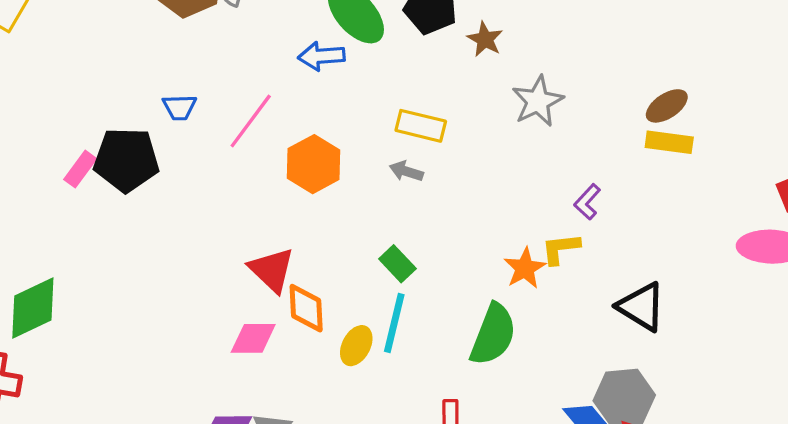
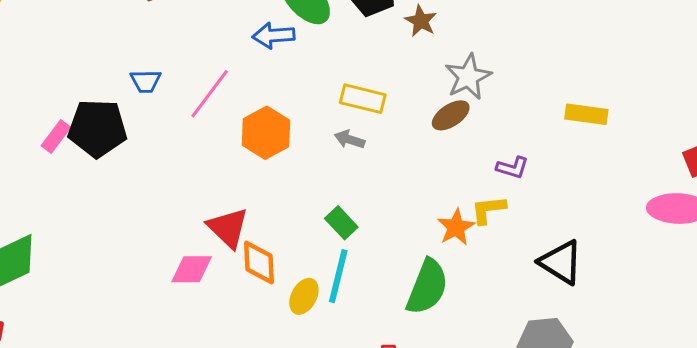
brown ellipse: (667, 106) -> (451, 115), moved
purple L-shape: (587, 202) -> (512, 168), turned -116
pink diamond: (253, 338) -> (192, 269), moved

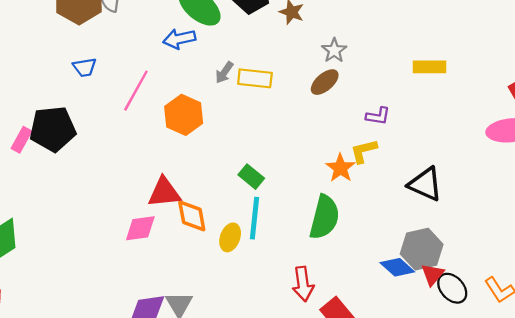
gray star: (468, 77) -> (334, 50), size x0.7
blue trapezoid: (146, 81) -> (85, 67), moved
gray arrow: (350, 139) -> (224, 72), moved, turned -65
red triangle: (228, 228) -> (164, 192), turned -42

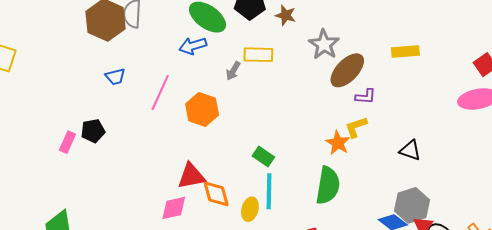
gray star: (334, 50) -> (324, 44), size x1.4
yellow rectangle: (255, 78) -> (258, 55), moved
brown ellipse: (325, 82) -> (347, 70), moved, size x1.5
black pentagon: (53, 129) -> (93, 131), size x0.6
black triangle: (425, 184) -> (410, 150), size x0.7

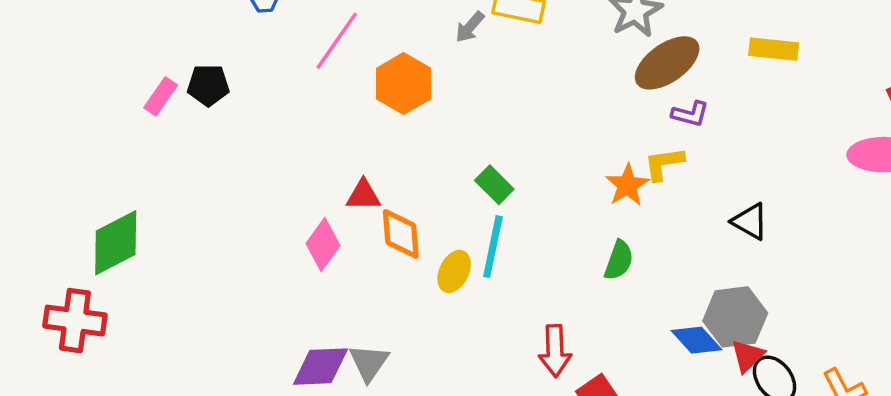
red triangle: (191, 176) -> (363, 195), size x0.7
green semicircle: (328, 185) -> (619, 260), moved, size x0.6
pink diamond: (174, 208) -> (323, 245), turned -52

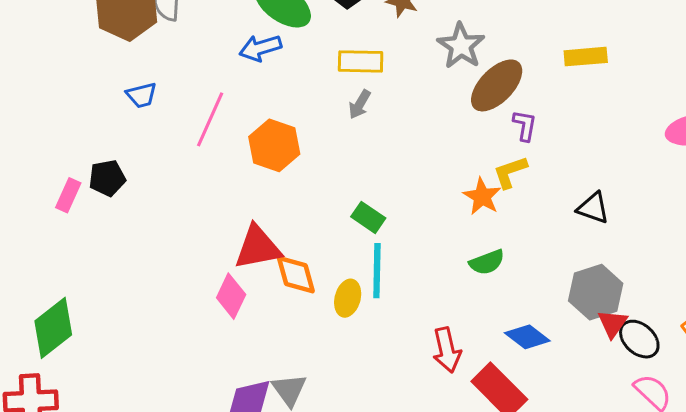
gray arrow: (470, 27) -> (360, 104), moved
purple L-shape: (690, 114) -> (525, 125), turned -84
red triangle: (363, 195) -> (258, 247), size x1.6
green semicircle: (619, 260) -> (487, 262), turned 60
blue diamond: (697, 340) -> (527, 337), moved

